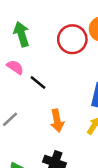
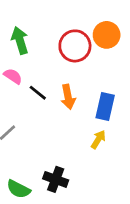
orange arrow: (57, 121) -> (68, 97), moved

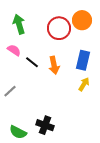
blue rectangle: (105, 106) -> (83, 60), moved
yellow arrow: (98, 140) -> (84, 84), moved

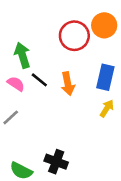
green arrow: (19, 24) -> (22, 55), moved
pink semicircle: (14, 50) -> (16, 84), moved

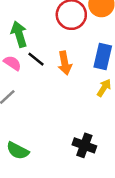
black cross: (56, 162) -> (84, 145), moved

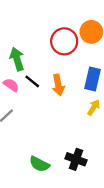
green semicircle: (18, 151) -> (39, 164), moved

